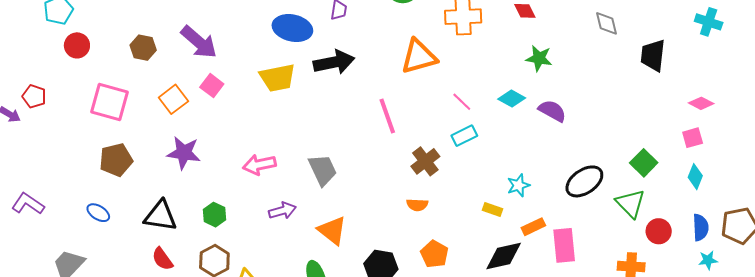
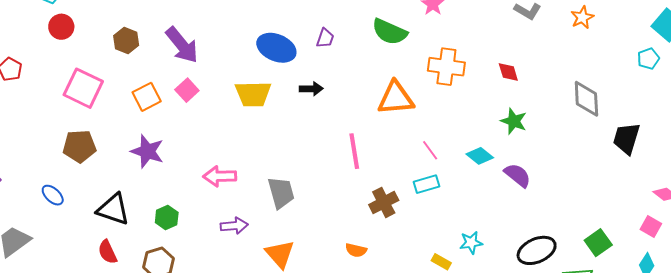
gray diamond: (607, 23) -> (586, 99), size x1.4
black arrow: (334, 62) -> (311, 89), size x0.6
pink square: (693, 138) -> (651, 227), turned 35
orange semicircle: (417, 205) -> (356, 250), moved

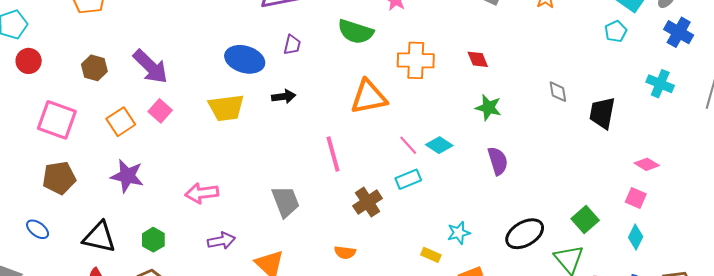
gray diamond: (586, 99) -> (558, 92), moved, size x0.6
cyan diamond: (480, 156) -> (439, 145), moved
purple semicircle: (518, 175) -> (498, 161), turned 40
gray trapezoid: (281, 193) -> (286, 202), moved

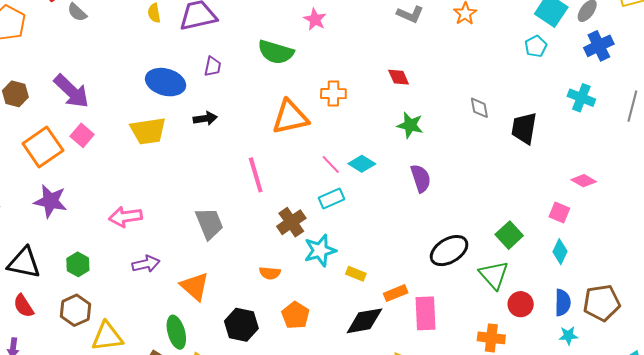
blue cross: (679, 32) -> (599, 46), turned 36
orange cross: (416, 60) -> (333, 94), moved, size x0.7
orange square: (121, 122) -> (43, 147), size x1.4
pink diamond: (647, 164) -> (584, 181), moved
cyan star: (459, 233) -> (320, 250), moved, size x1.4

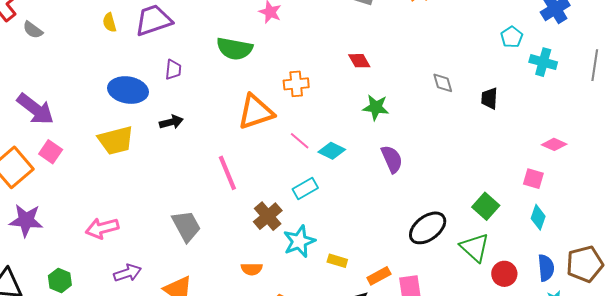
cyan pentagon: (536, 46) -> (512, 37), moved
black trapezoid: (524, 128) -> (489, 98), size x0.7
pink line: (331, 165) -> (300, 141), moved

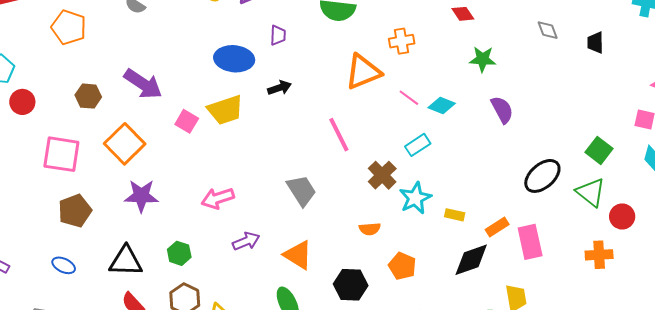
pink square: (51, 152) -> (187, 121), moved

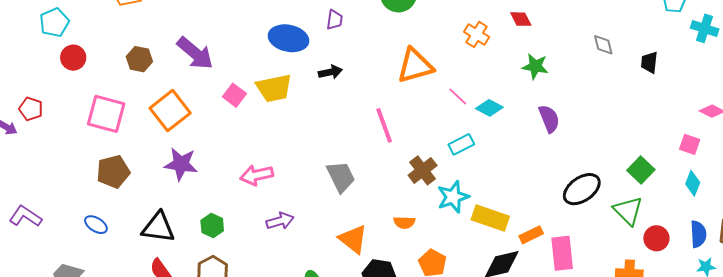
orange cross: (402, 41) -> (477, 34), moved, turned 35
yellow rectangle: (455, 215) -> (490, 218), size x1.8
orange triangle: (298, 255) -> (353, 239), moved

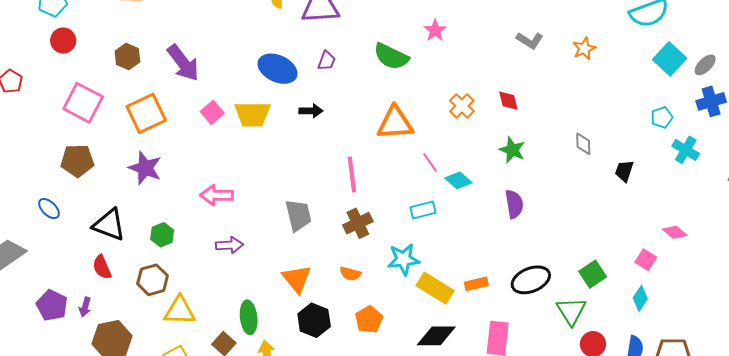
brown cross: (423, 170) -> (358, 223), moved
orange rectangle: (531, 235) -> (476, 284), moved

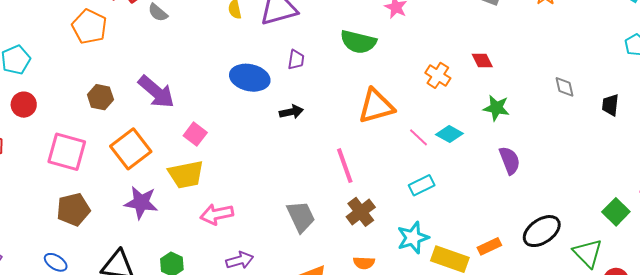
red circle: (63, 41) -> (24, 105), moved
yellow trapezoid: (253, 114) -> (186, 175), moved
cyan diamond: (458, 180) -> (449, 134), moved
green square: (593, 274) -> (616, 212), moved

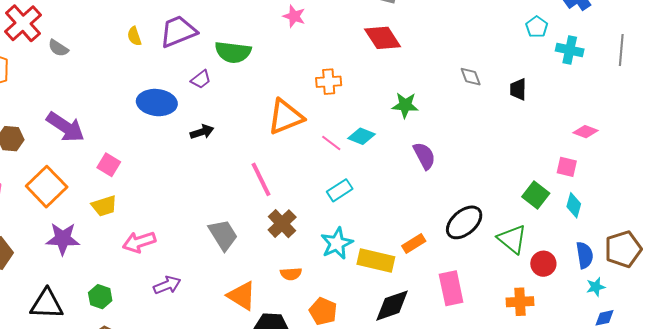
green semicircle: (358, 42) -> (233, 52), moved
purple trapezoid: (296, 60) -> (201, 79), turned 50
red diamond: (482, 61) -> (383, 38), moved, size x1.6
orange cross: (438, 75) -> (329, 82), moved, turned -30
yellow trapezoid: (186, 175) -> (104, 206), size x0.7

